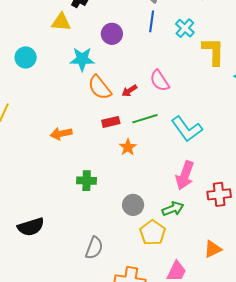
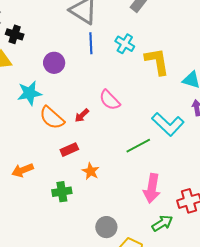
green line: (145, 119) -> (138, 146), moved
cyan L-shape: (187, 129) -> (168, 124), moved
green cross: (87, 181) -> (62, 192), moved
green arrow: (173, 209) -> (162, 223), moved

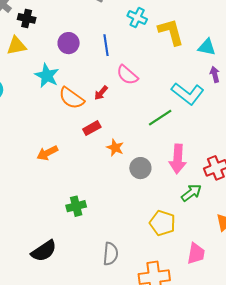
blue line: (91, 43) -> (106, 45), moved
cyan star: (29, 93) -> (47, 76), turned -30
green cross: (62, 192) -> (76, 206), moved
gray circle: (106, 227) -> (140, 168), moved

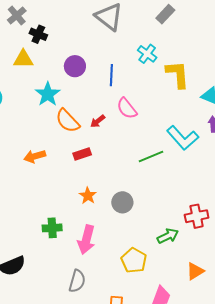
orange star: (115, 148) -> (88, 196), moved
orange arrow: (47, 153) -> (35, 156), moved
pink arrow: (178, 159) -> (86, 240), moved

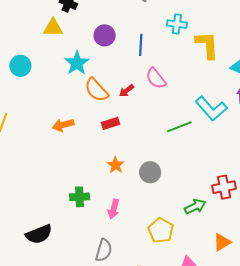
cyan cross: (147, 54) -> (177, 24), turned -30
pink arrow: (86, 240) -> (114, 209), size x0.7

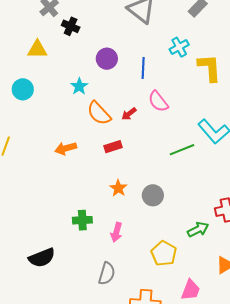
cyan cross: (177, 24) -> (179, 47), turned -36
yellow triangle: (53, 28) -> (37, 49), moved
cyan star: (77, 63) -> (79, 86), size x0.7

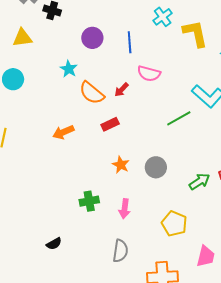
pink semicircle: (158, 101) -> (149, 74), turned -30
green arrow: (198, 229) -> (199, 181), moved
black semicircle: (42, 258) -> (54, 244), size x0.6

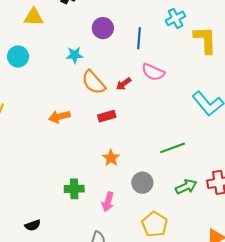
cyan star: (69, 69) -> (75, 55), turned 30
green line: (179, 118) -> (173, 148), moved
gray circle: (156, 167) -> (142, 183), moved

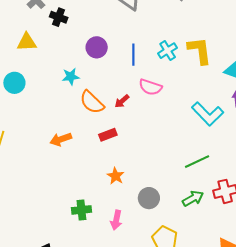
cyan cross: (175, 18) -> (168, 51), moved
green line: (173, 148) -> (197, 162), moved

